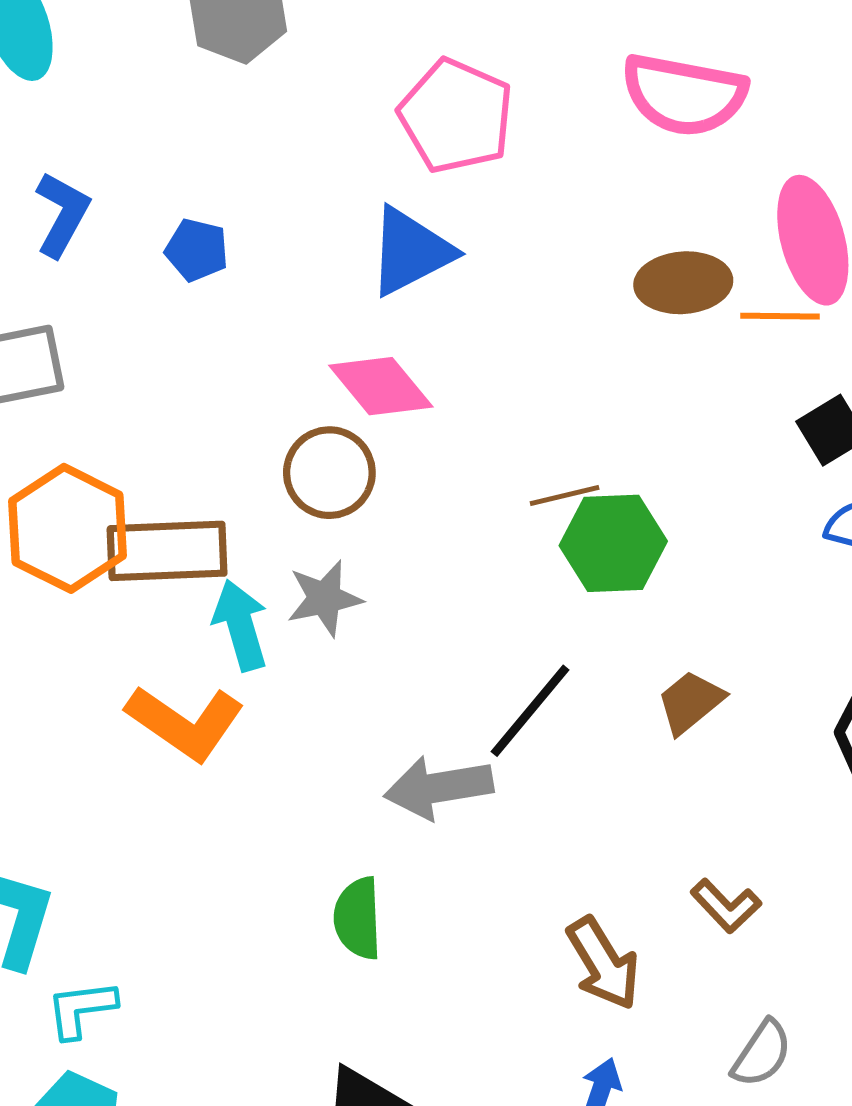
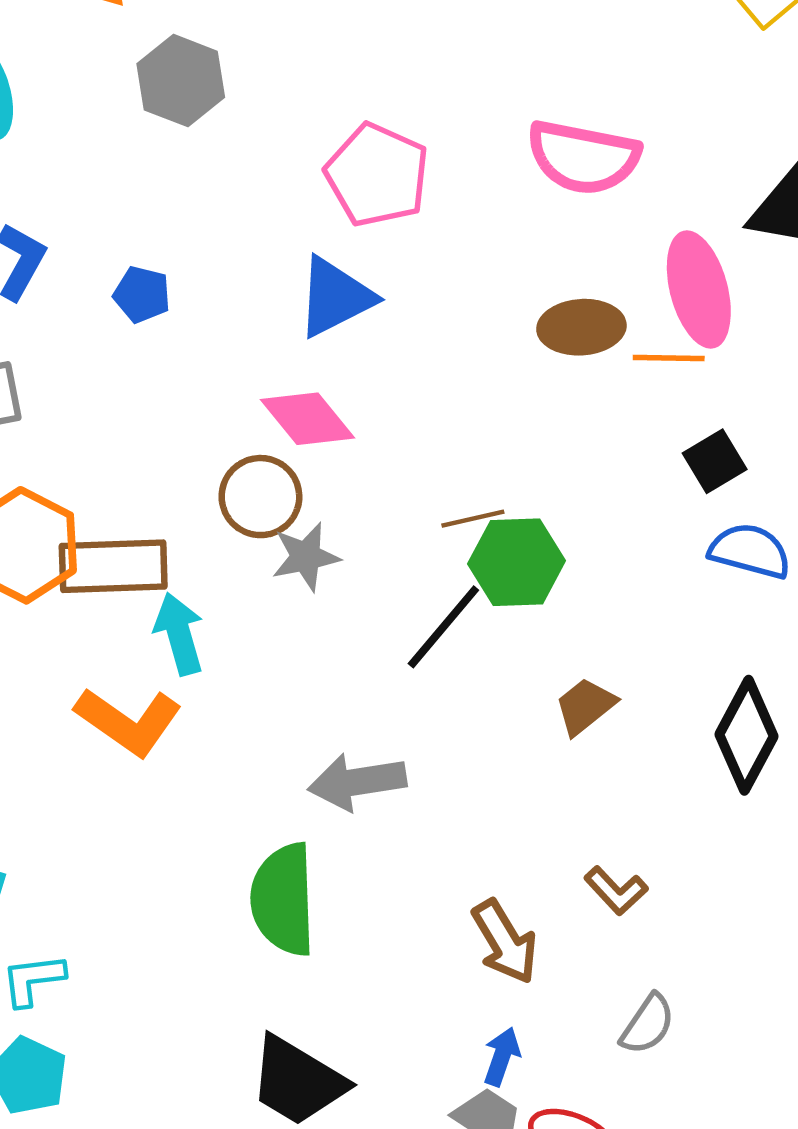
gray star: (324, 598) -> (306, 557), moved
black line: (530, 711) -> (443, 627), moved
green semicircle: (358, 918) -> (283, 899), size x1.5

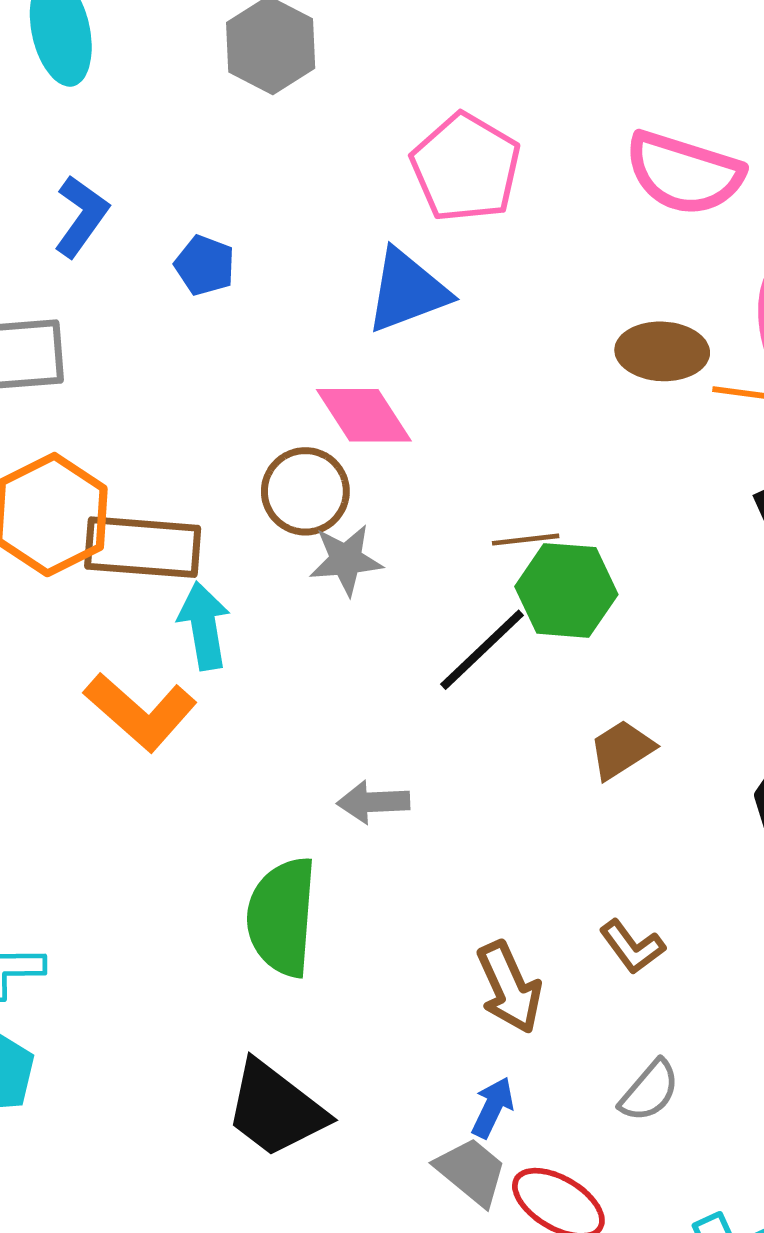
gray arrow: (357, 782) -> (373, 802), size x0.7

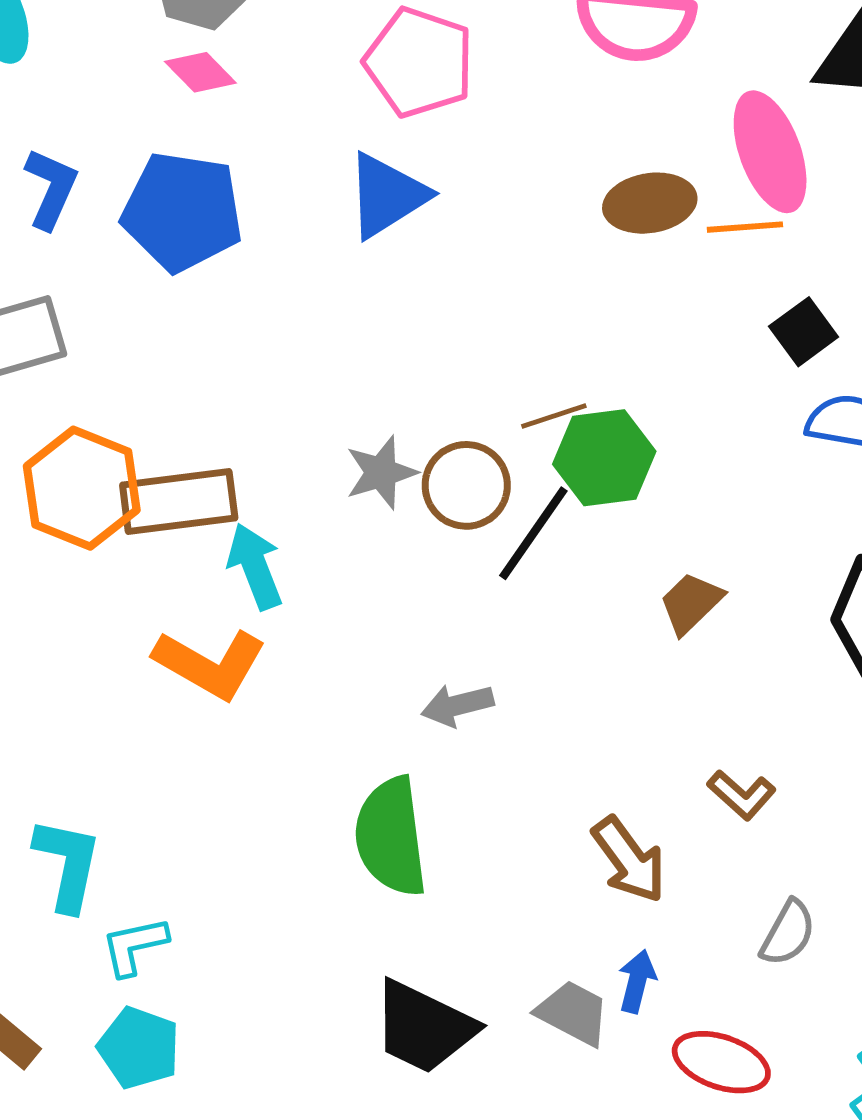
blue pentagon: (205, 265) -> (182, 212), size x2.0
pink diamond: (364, 415) -> (200, 72), moved, size x0.7
brown circle: (305, 491) -> (466, 485), moved
gray trapezoid: (471, 1171) -> (573, 1013), moved

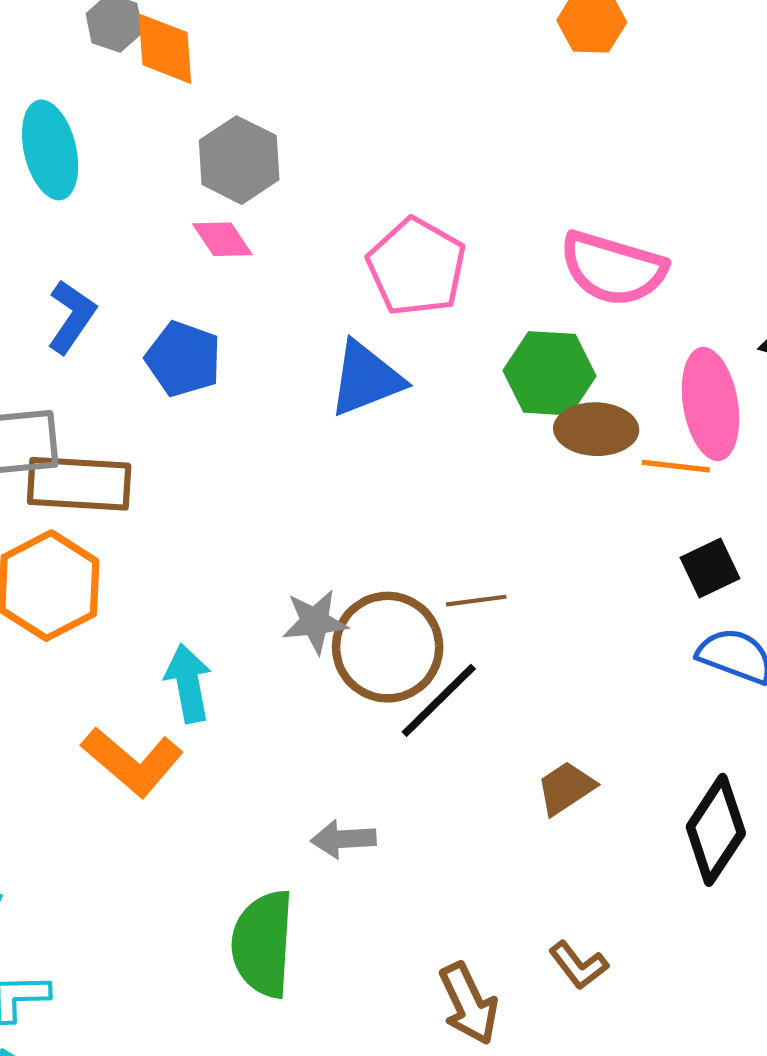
blue pentagon: (182, 212) -> (183, 359), size x0.7
green hexagon: (604, 458) -> (550, 373), moved
brown circle: (466, 485) -> (388, 647), size x1.4
brown rectangle: (179, 501) -> (79, 484), moved

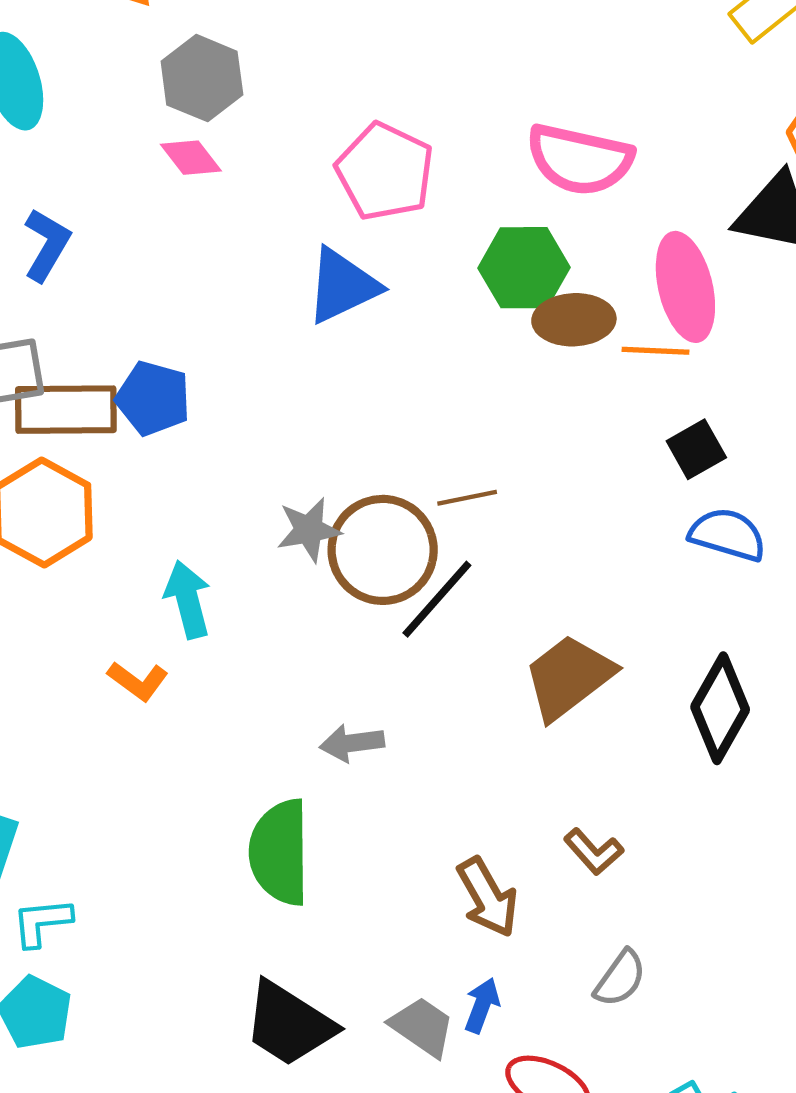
blue pentagon: (183, 359) -> (153, 398), moved
orange L-shape: (132, 762) -> (138, 681), size x0.6
brown trapezoid: (566, 788) -> (569, 677), size x1.6

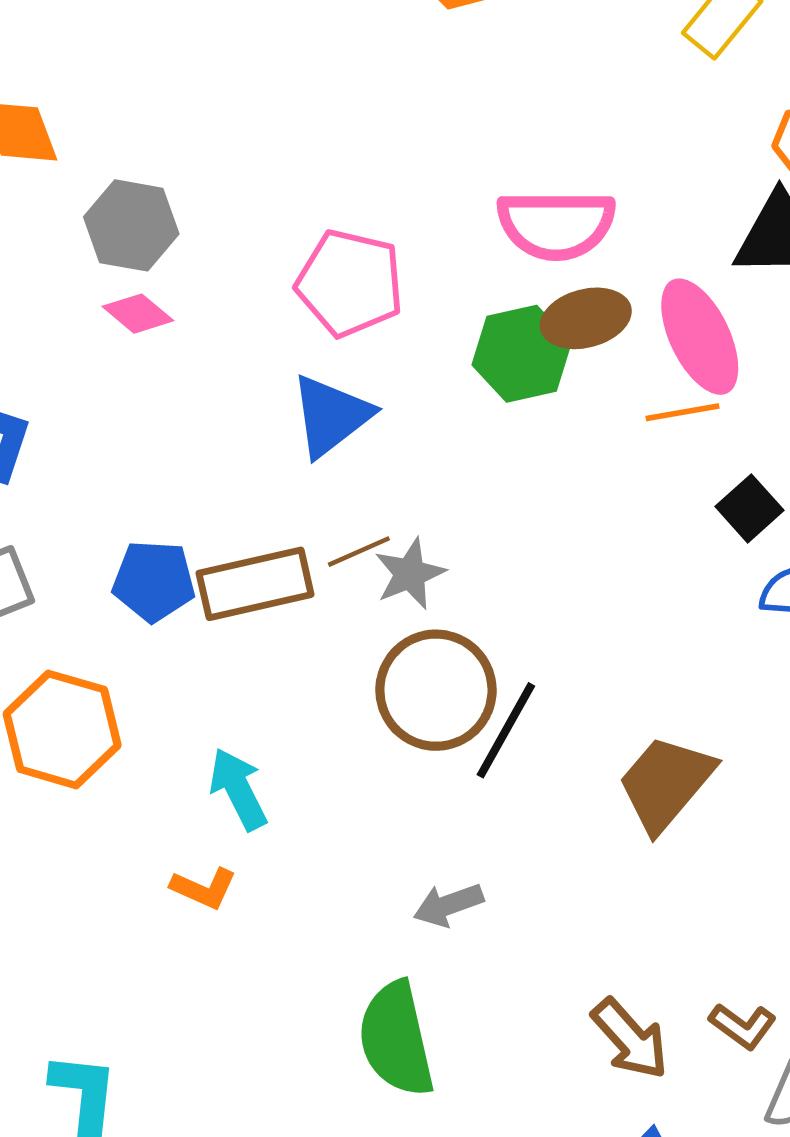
brown ellipse: (574, 320) -> (586, 318), moved
brown rectangle: (66, 410) -> (255, 584), moved
brown line: (467, 498) -> (359, 552), moved
gray star: (309, 530) -> (410, 574), moved
brown L-shape: (594, 852) -> (743, 1026), moved

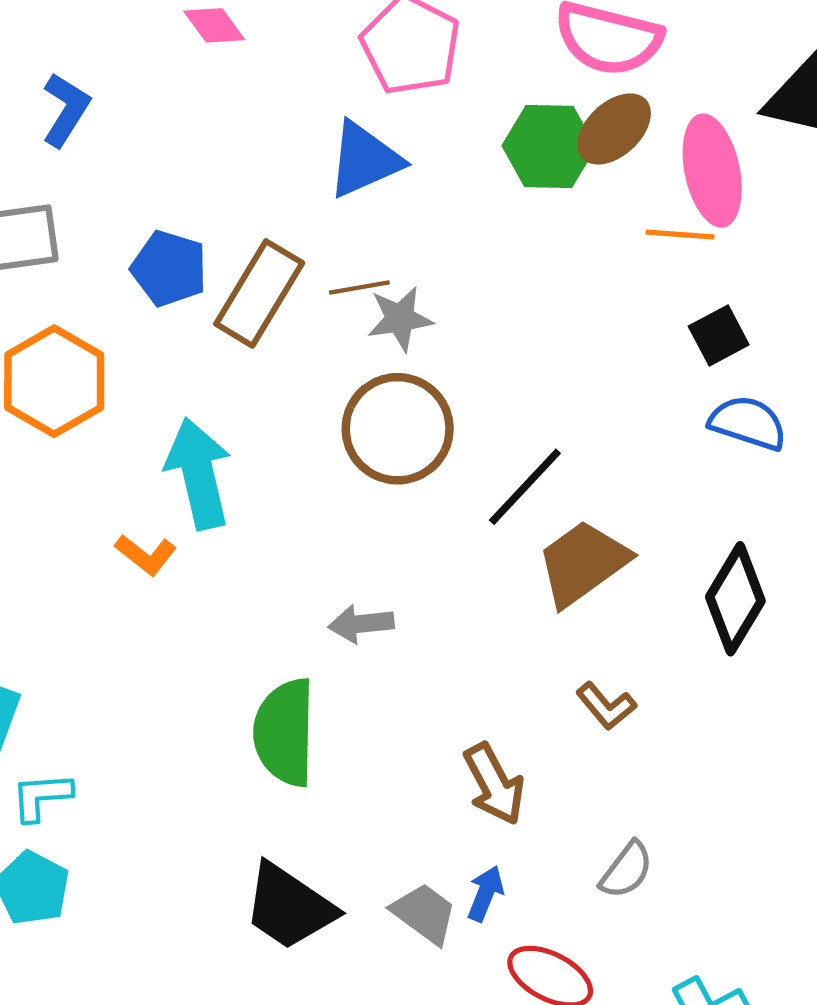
brown ellipse: (586, 318) -> (614, 129), turned -42
brown rectangle: (255, 584) -> (259, 293), turned -60
black line: (506, 730) -> (525, 487), moved
cyan arrow: (238, 789) -> (199, 474), size x1.4
brown L-shape: (743, 1026) -> (606, 706), moved

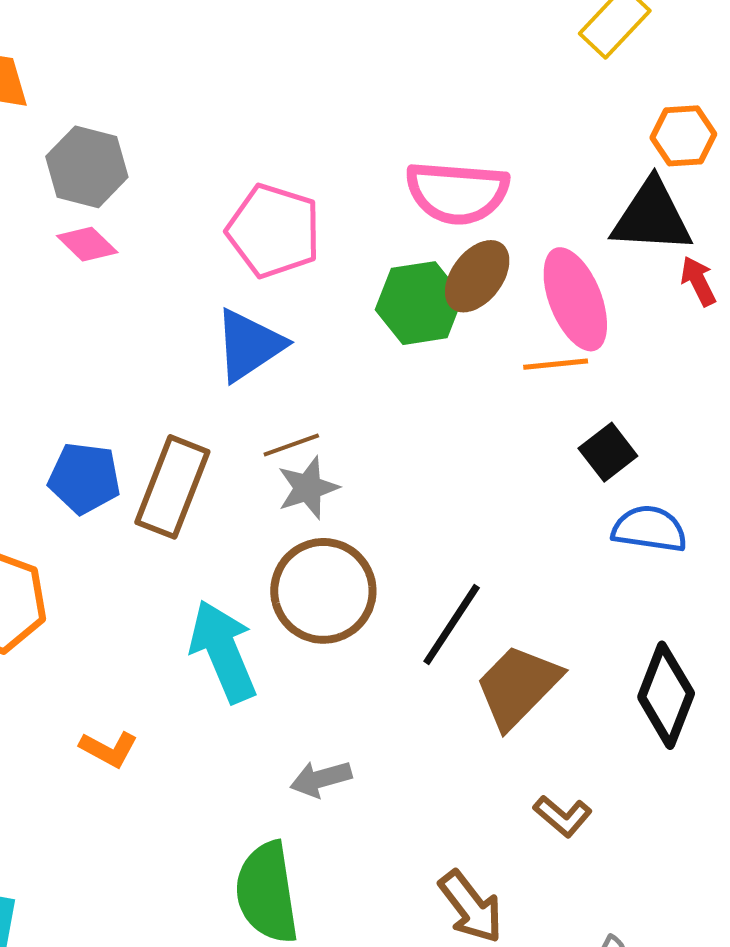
brown line: (359, 288) -> (291, 445), moved
cyan arrow: (199, 474) -> (223, 651), moved

